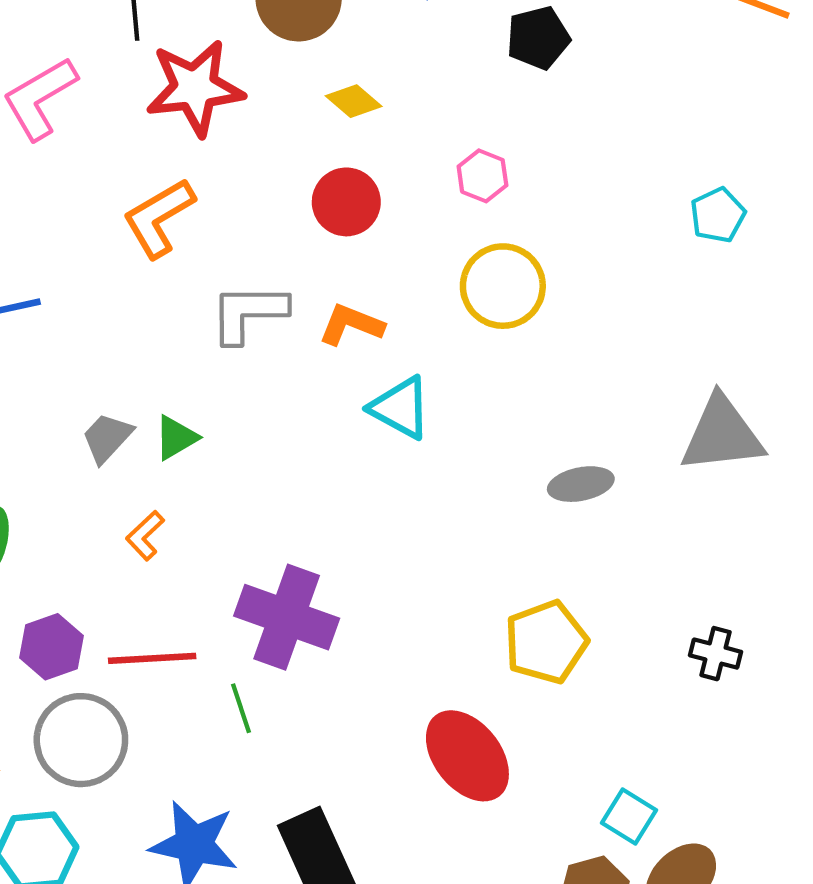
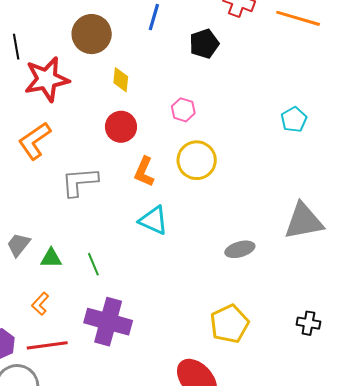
yellow diamond: (354, 101) -> (121, 80), turned 60
orange L-shape: (351, 325) -> (144, 172), moved, turned -84
green triangle: (176, 438) -> (51, 258), moved, turned 35
orange L-shape: (145, 536) -> (40, 304), moved
green line: (241, 708) -> (93, 264), moved

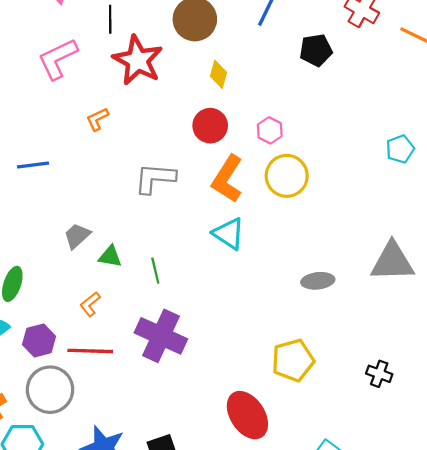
red star: (47, 79) -> (138, 60), turned 30
pink hexagon: (183, 110) -> (270, 130), moved
orange L-shape: (35, 141) -> (97, 119), moved, size x0.6
orange L-shape: (144, 172) -> (227, 179), size x1.4

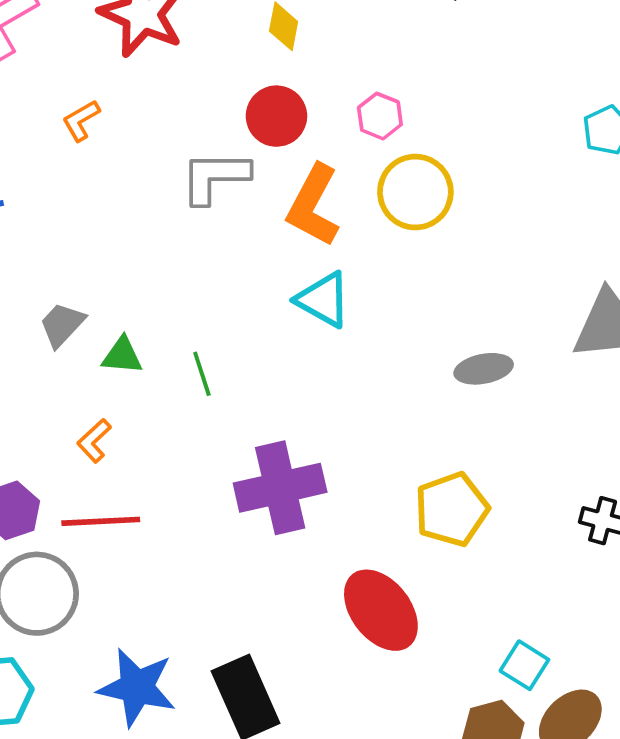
gray L-shape: (155, 178) -> (215, 177), moved
purple cross: (161, 336) -> (280, 488), moved, turned -33

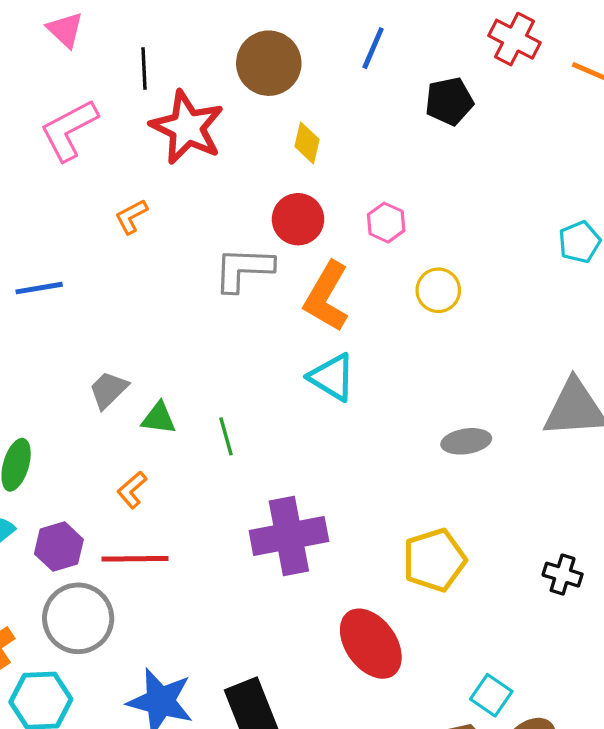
yellow circle: (415, 192) -> (438, 290), moved, size x0.7

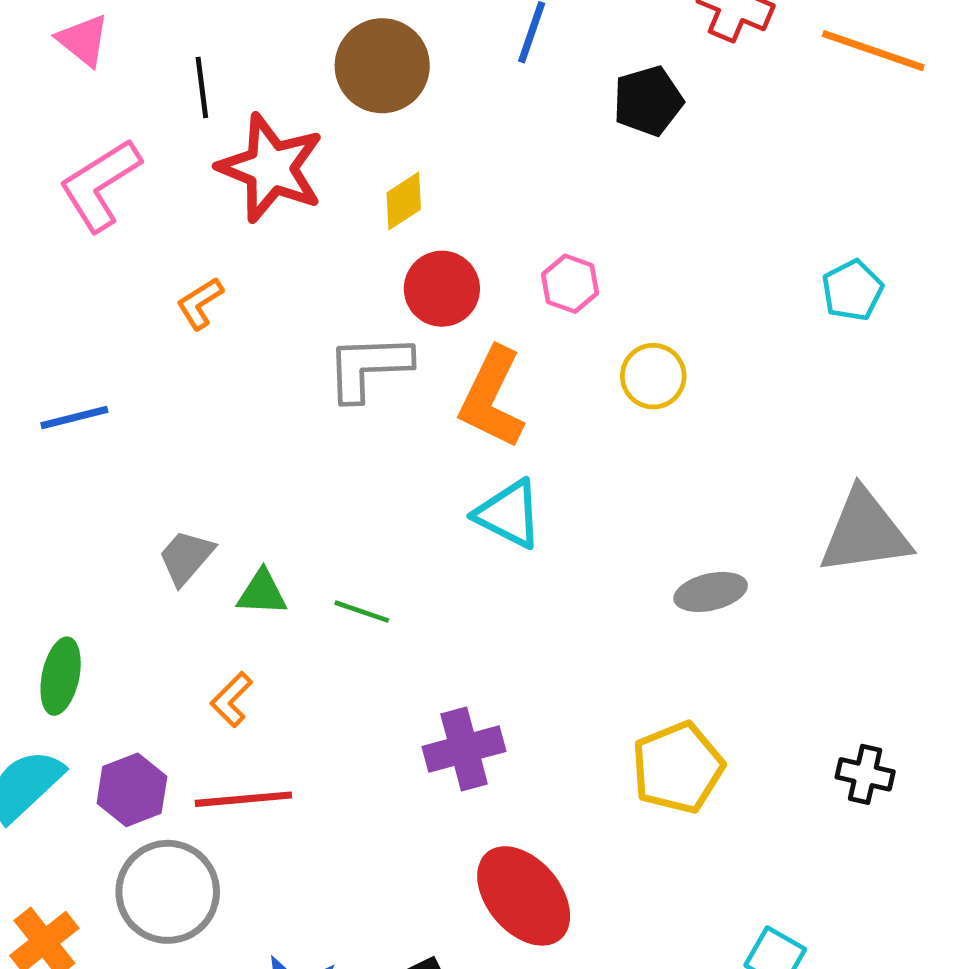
yellow diamond: (307, 143) -> (404, 201), moved, turned 48
green line: (226, 436) -> (362, 612), turned -51
purple cross: (289, 536) -> (464, 749), size x0.7
red ellipse: (371, 644) -> (524, 896), moved

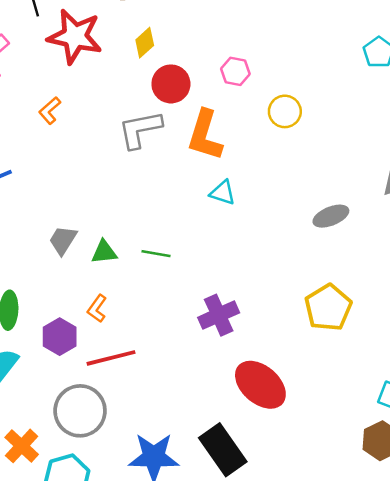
cyan triangle: (509, 514) -> (223, 193), size x0.7
purple hexagon: (132, 790) -> (60, 337), moved

